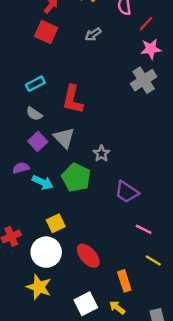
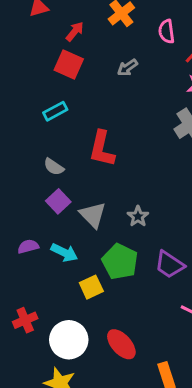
cyan rectangle: (35, 84) -> (55, 111), moved
gray triangle: (64, 138) -> (93, 215), moved
purple semicircle: (21, 168) -> (28, 246), moved
green pentagon: (76, 178) -> (120, 262), moved
yellow square: (56, 223) -> (91, 287), moved

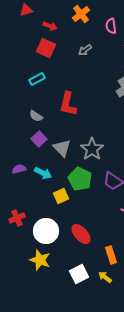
red arrow: (75, 31) -> (50, 26), turned 72
gray star: (138, 216) -> (92, 149), size x1.6

